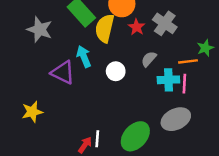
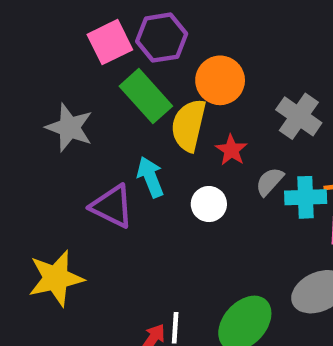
red star: (137, 27) -> (231, 150), moved
cyan cross: (168, 80) -> (306, 197), moved
yellow star: (32, 112) -> (56, 278), size x1.4

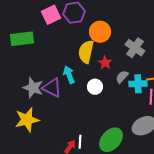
green rectangle: (146, 96) -> (22, 39), moved, turned -55
gray star: (69, 128) -> (33, 88), moved

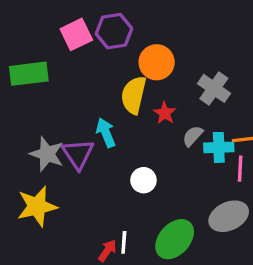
white circle: (95, 87) -> (143, 180), moved
purple triangle: (52, 88) -> (78, 154), turned 30

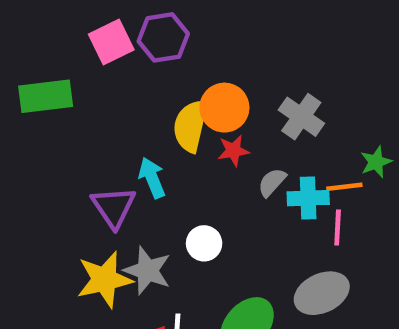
orange circle: (157, 62) -> (224, 108), moved
red star: (165, 113) -> (233, 151), turned 30
gray star: (47, 154) -> (147, 271), moved
yellow star: (37, 206) -> (104, 280), moved

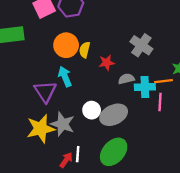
orange circle: (224, 108) -> (66, 45), moved
yellow semicircle: (190, 126) -> (85, 50), size x0.6
gray semicircle: (272, 182) -> (126, 79), turned 35
gray ellipse: (322, 293) -> (114, 115), moved

